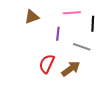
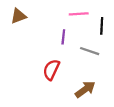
brown triangle: (32, 17) -> (18, 16), moved
brown arrow: (71, 69) -> (85, 89), moved

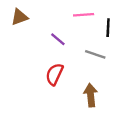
purple line: (63, 37) -> (58, 39), moved, turned -56
brown arrow: (85, 89) -> (91, 95), turned -60

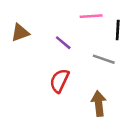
brown triangle: (19, 17) -> (20, 33), moved

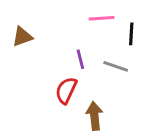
purple line: (63, 43) -> (80, 59), moved, turned 36
brown arrow: (99, 104) -> (94, 116), moved

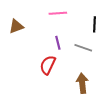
pink line: (102, 18) -> (58, 13), moved
brown arrow: (94, 116) -> (82, 83), moved

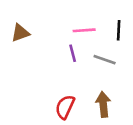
pink line: (58, 13) -> (84, 30), moved
red semicircle: (48, 65) -> (65, 107), moved

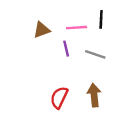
black line: (119, 30) -> (101, 19), moved
brown triangle: (20, 33) -> (42, 30), moved

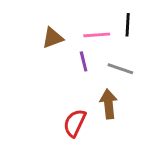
brown arrow: (94, 95) -> (109, 104), moved

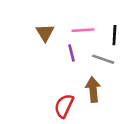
black line: (128, 25) -> (114, 35), moved
brown triangle: (53, 38) -> (45, 33), turned -42

